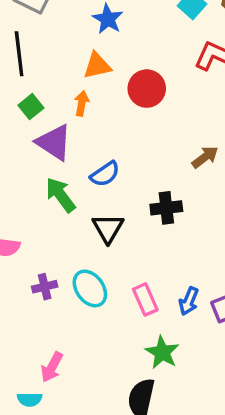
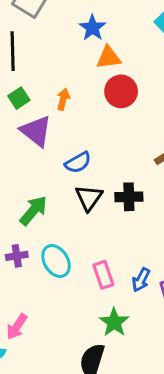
orange triangle: (97, 66) -> (109, 58), moved
green arrow: (61, 195) -> (33, 211), moved, turned 72
black triangle: (108, 228) -> (89, 198), moved

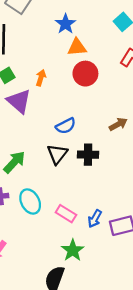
blue semicircle: (78, 163) -> (66, 126), moved
pink rectangle: (103, 275) -> (66, 214), turned -42

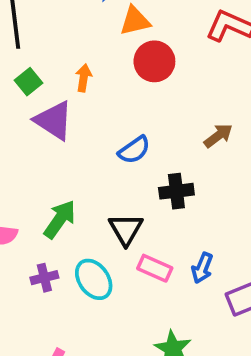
black triangle: (57, 154) -> (126, 229), moved
pink rectangle: (66, 214) -> (155, 268), moved
blue arrow: (95, 219) -> (202, 268), moved

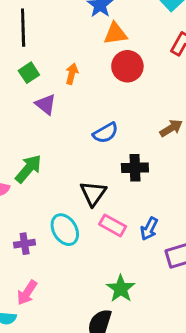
purple triangle: (54, 120) -> (46, 104), size x0.7
green arrow: (60, 219) -> (28, 169), moved
purple cross: (44, 278) -> (25, 244), moved

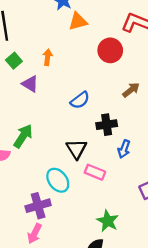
red circle: (127, 66) -> (110, 50), moved
blue arrow: (149, 229) -> (124, 149), moved
purple cross: (25, 244) -> (38, 206), moved, size x1.5

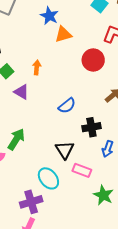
green star: (108, 221) -> (103, 195), moved

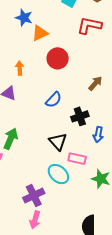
red circle: (93, 60) -> (58, 58), moved
cyan ellipse: (48, 178) -> (58, 174), moved

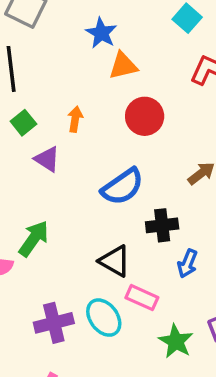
blue semicircle: (54, 100) -> (123, 187), size x1.4
black triangle: (58, 142) -> (115, 261), turned -30
purple cross: (34, 196) -> (54, 323), moved

